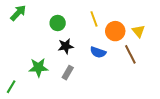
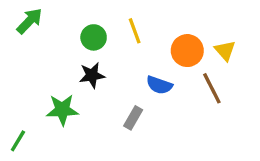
yellow line: (94, 19) -> (135, 31), moved
black star: (66, 46) -> (92, 75), moved
gray rectangle: (68, 73) -> (133, 118), moved

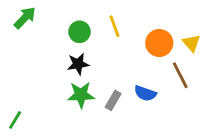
blue semicircle: (159, 85) -> (145, 93), moved
green star: (62, 110) -> (81, 95), moved

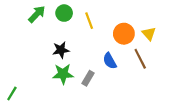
green arrow: (25, 18) -> (37, 14), moved
green circle: (79, 32) -> (64, 13), moved
blue semicircle: (145, 93) -> (110, 61), moved, turned 42

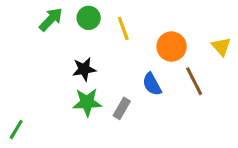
yellow triangle: (149, 34) -> (221, 47), moved

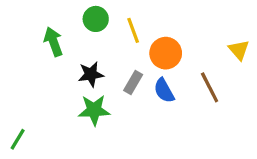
green arrow: (51, 19) -> (53, 42), moved, turned -64
orange circle: (172, 47) -> (166, 53), moved
gray rectangle: (122, 108) -> (133, 82), moved

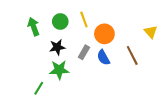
green circle: (96, 19) -> (60, 22), moved
green line: (18, 139) -> (39, 88), moved

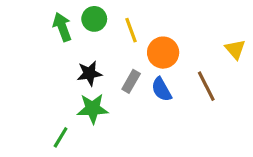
green circle: (60, 22) -> (94, 19), moved
green arrow: (34, 27) -> (62, 27), moved

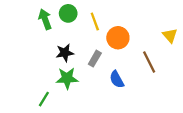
blue semicircle: (161, 89) -> (117, 79), moved

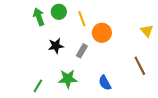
brown line: (149, 62) -> (140, 66), moved
green star: (67, 78) -> (68, 79), moved
blue semicircle: (117, 79) -> (105, 83), moved

